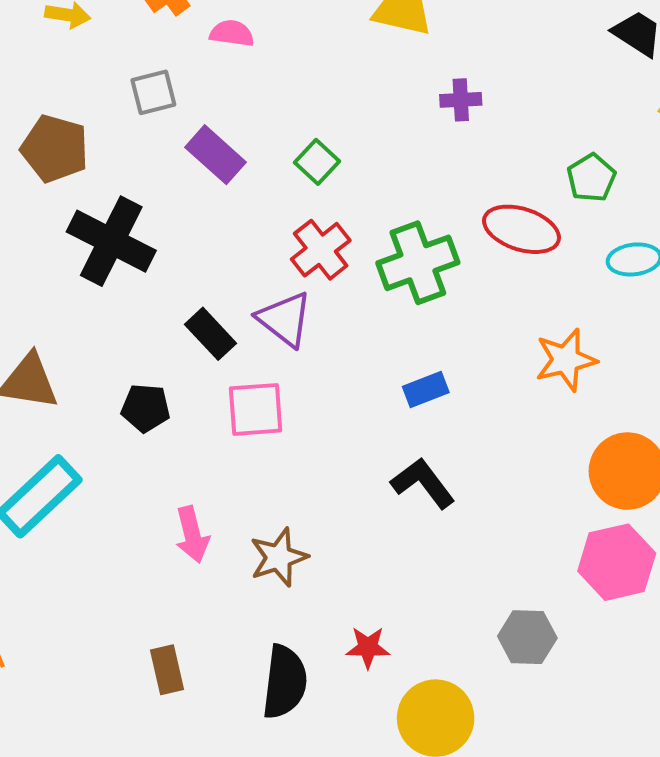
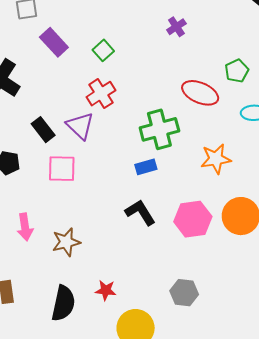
purple cross: (461, 100) -> (176, 27), turned -36
green cross: (418, 263) -> (159, 129), moved
pink hexagon: (617, 562) -> (193, 219), moved

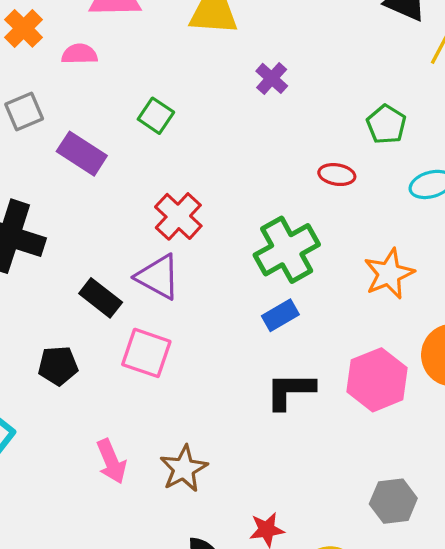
green square: (103, 50) -> (156, 116), moved
red ellipse: (200, 93) -> (337, 175), size x0.6
pink square: (62, 169) -> (146, 353), turned 32
black L-shape: (140, 212) -> (290, 391), turned -44

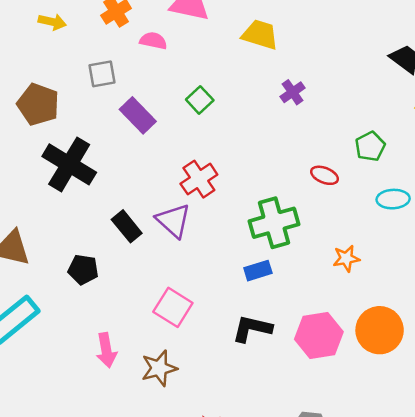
orange star: (389, 274) -> (346, 258), size x0.7
pink square: (146, 353) -> (173, 307), moved

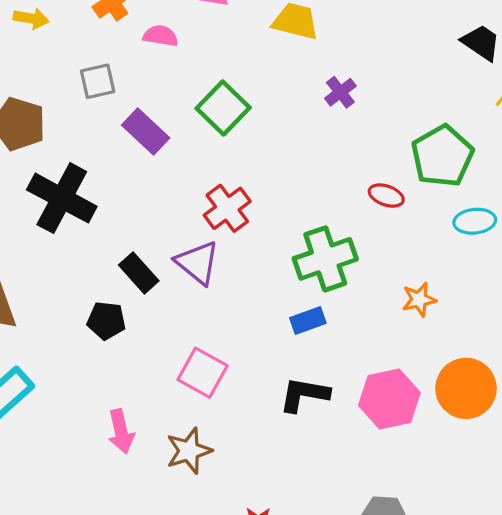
green square: (200, 100) -> (223, 108), size x1.5
green pentagon: (370, 146) -> (442, 156), size x1.6
black pentagon: (83, 270) -> (106, 321), moved

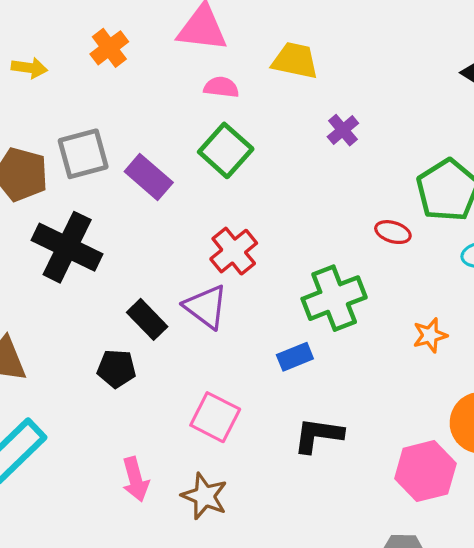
pink semicircle: (161, 36) -> (221, 87), moved
gray square: (98, 81) -> (83, 154), moved, size x1.4
blue rectangle: (308, 321) -> (295, 357), moved
pink hexagon: (389, 399) -> (425, 471), moved
brown star: (189, 451) -> (204, 496), turned -30

